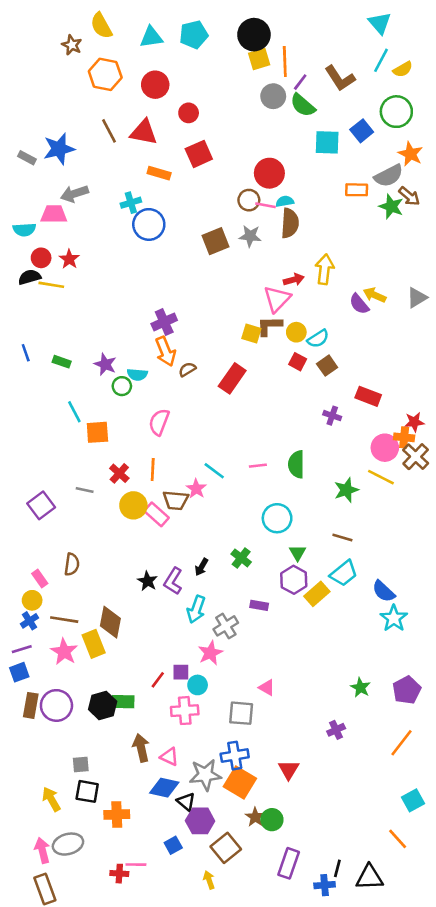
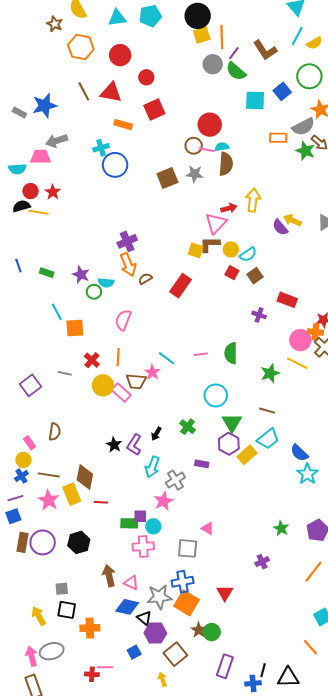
green triangle: (298, 553) -> (232, 423), size x1.5
red line: (158, 680) -> (101, 502), moved, turned 56
green rectangle: (123, 702) -> (129, 523), moved

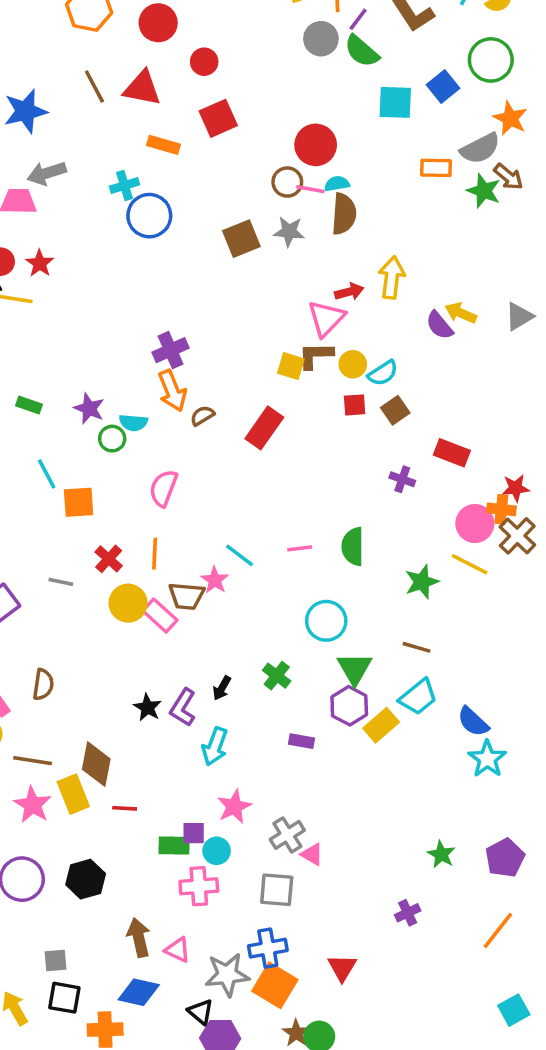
red square: (232, 273) -> (355, 405), turned -32
gray cross: (175, 480) -> (287, 835), moved
blue diamond: (127, 607) -> (139, 992), moved

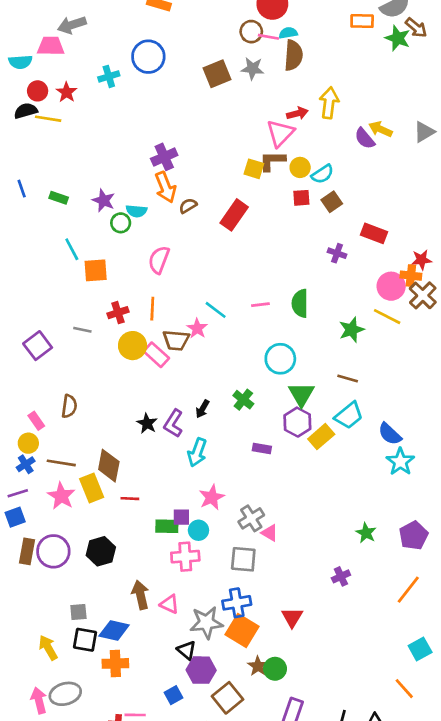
cyan cross: (125, 186) -> (109, 76), moved
red cross: (109, 559) -> (118, 313), turned 30
blue diamond: (139, 992) -> (114, 631), moved

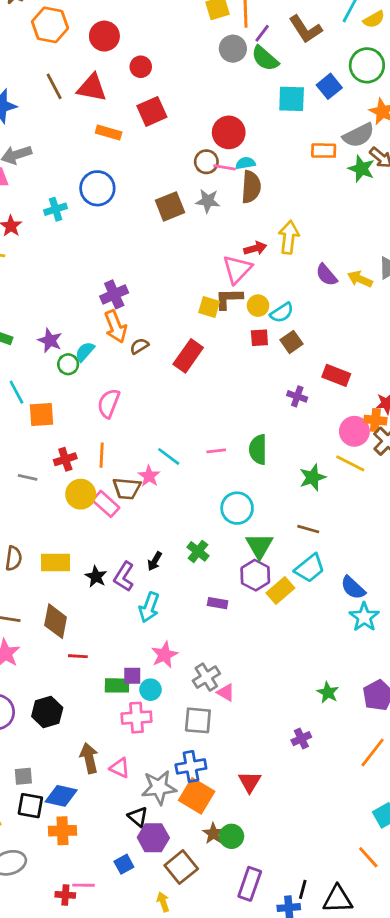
yellow arrow: (381, 129) -> (360, 279), moved
cyan semicircle: (136, 211) -> (85, 352), turned 126
yellow rectangle: (92, 488) -> (56, 563), moved, turned -68

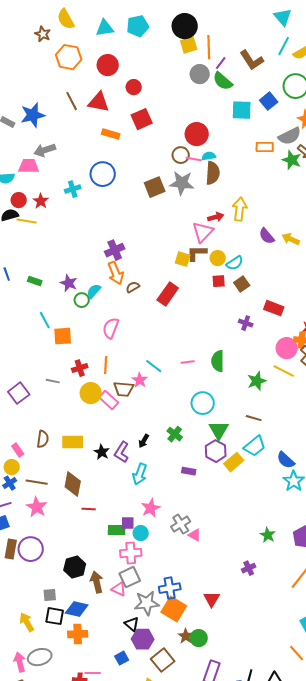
gray star: (208, 201) -> (182, 183), size x1.4
black hexagon: (47, 712) -> (75, 567), moved
gray square: (198, 720) -> (130, 577), moved, turned -30

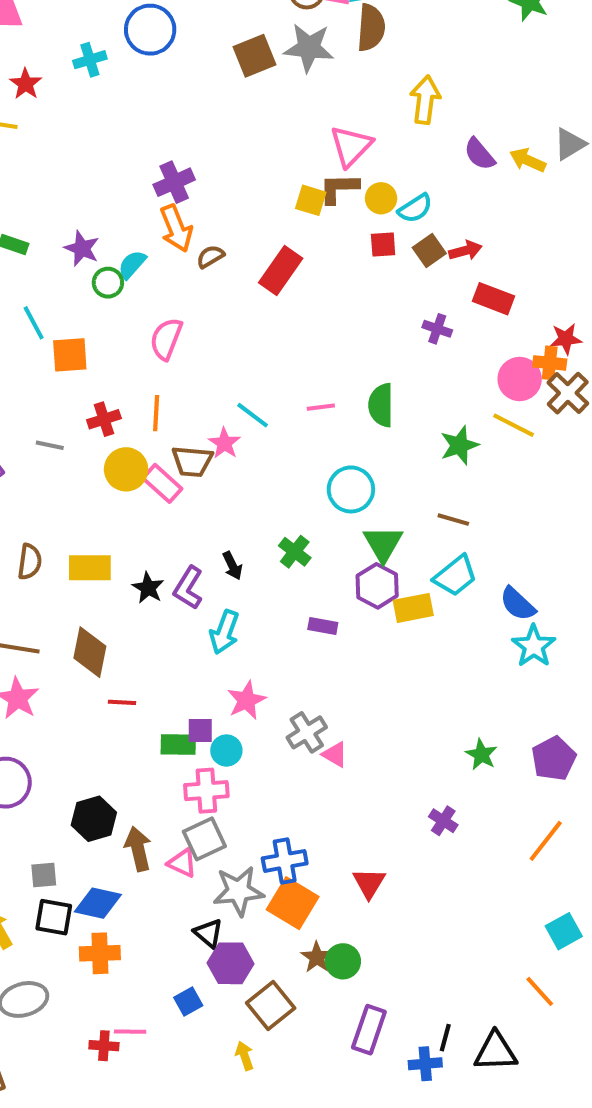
red arrow: (216, 217) -> (465, 250), moved
black arrow: (144, 441) -> (232, 566), turned -56
yellow rectangle: (234, 462) -> (413, 608), turned 30
purple cross: (249, 568) -> (443, 821), turned -32

